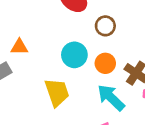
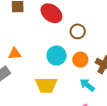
yellow trapezoid: (57, 92) -> (46, 85), turned 115
cyan arrow: (111, 98) -> (87, 85), size x0.7

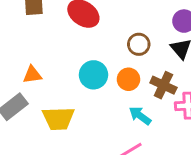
brown circle: (78, 31) -> (139, 44), moved
yellow trapezoid: (46, 85) -> (58, 118), moved

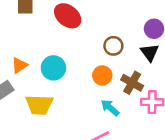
orange triangle: (32, 75) -> (19, 65), turned -30
cyan circle: (93, 75) -> (53, 68), moved

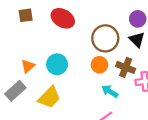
brown circle: (113, 46) -> (105, 38), size x1.6
yellow trapezoid: (39, 105) -> (49, 97), turned -40

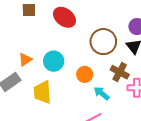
orange circle: (99, 65) -> (85, 74), moved
yellow trapezoid: (49, 97) -> (42, 92), turned 125

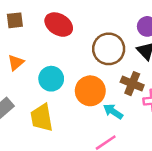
orange triangle: (25, 60) -> (16, 63), moved
orange circle: (85, 74) -> (90, 91), size x1.5

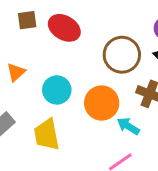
brown square: (15, 20) -> (27, 20), moved

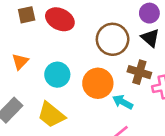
yellow trapezoid: (47, 135) -> (51, 115), turned -36

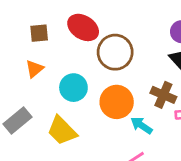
brown square: (27, 15) -> (39, 33), moved
brown circle: (113, 39) -> (115, 52), moved

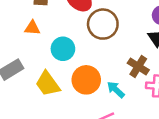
orange triangle: (34, 69) -> (32, 28), turned 35
orange circle: (117, 102) -> (86, 80), moved

